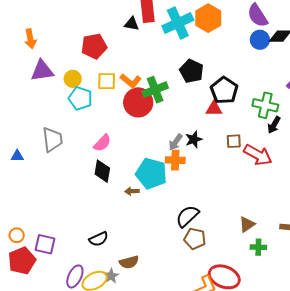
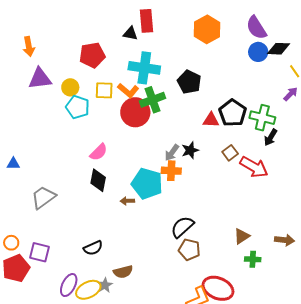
cyan cross: (178, 23) -> (144, 68), moved, turned 32
black pentagon: (224, 90) -> (233, 113), moved
gray trapezoid: (52, 140) -> (43, 197), moved, turned -120
brown square: (234, 141) -> (230, 153), turned -35

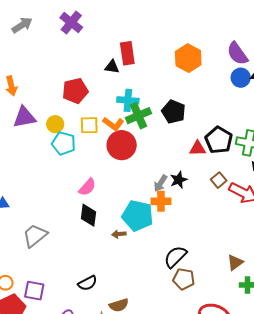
cyan cross: (144, 68) -> (128, 100), size x0.7
green cross: (152, 100) -> (138, 116), moved

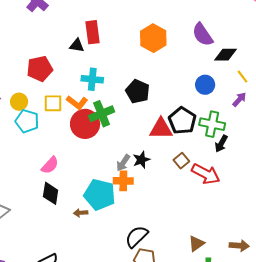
blue circle: (241, 78) -> (205, 85), moved
green cross: (138, 116) -> (102, 114), moved
red triangle: (198, 148) -> (161, 129), size x1.4

